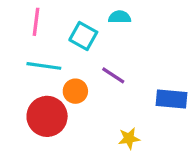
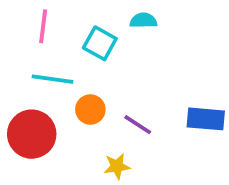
purple line: (113, 75) -> (138, 125), moved
red circle: (47, 116) -> (32, 134), moved
yellow star: (129, 138) -> (117, 166), moved

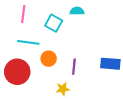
purple line: (138, 125) -> (74, 67), turned 63

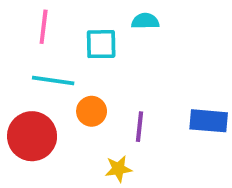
cyan square: (54, 23) -> (101, 44), turned -30

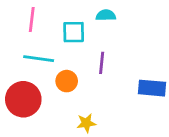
purple line: (140, 127) -> (102, 63), moved

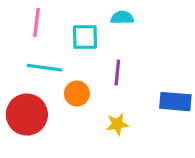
yellow star: (86, 123) -> (117, 124), moved

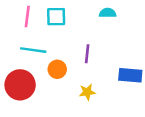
cyan semicircle: (122, 18) -> (108, 13), moved
cyan square: (85, 37) -> (56, 17), moved

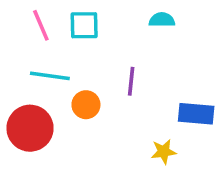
pink line: (27, 17) -> (41, 25), turned -30
yellow star: (87, 92) -> (164, 152), moved

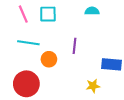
red circle: (30, 128) -> (26, 84), moved

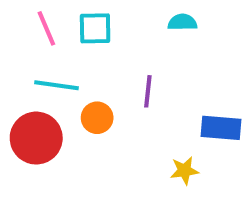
red circle: (26, 84) -> (36, 138), moved

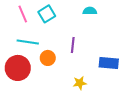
cyan square: (95, 28) -> (47, 14), turned -30
yellow star: (184, 171) -> (80, 83), moved

